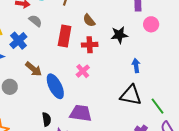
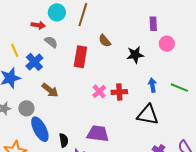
red cross: (90, 45) -> (119, 92), moved
blue ellipse: (55, 86) -> (40, 129), moved
green line: (158, 106) -> (179, 88), moved, turned -30

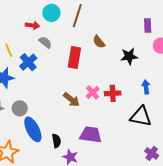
brown arrow: (50, 90) -> (71, 100), moved

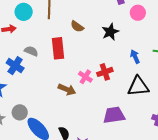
gray semicircle: (45, 42) -> (31, 51), moved
purple trapezoid: (91, 135) -> (114, 115), moved

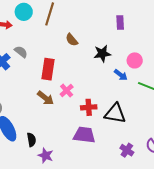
pink circle: (138, 13) -> (135, 60), moved
red rectangle: (58, 48) -> (48, 69), moved
blue arrow: (135, 57) -> (121, 75), moved, turned 136
red cross: (105, 72) -> (89, 107), moved

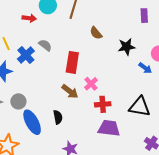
red cross: (89, 107) -> (103, 104), moved
black semicircle: (31, 140) -> (58, 117), moved

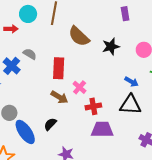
brown semicircle: (96, 33) -> (79, 36), size x1.6
blue arrow: (145, 68) -> (132, 82), moved
black semicircle: (58, 117) -> (50, 124), turned -120

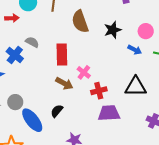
brown semicircle: (79, 36) -> (80, 22), turned 30
blue arrow: (132, 82) -> (135, 50), moved

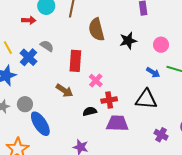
blue arrow: (135, 50) -> (153, 72), moved
brown arrow: (64, 83) -> (64, 91), moved
black semicircle: (57, 111) -> (90, 111), moved, turned 32

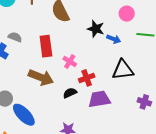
black star: (128, 41) -> (96, 29), moved, turned -30
blue arrow: (153, 72) -> (114, 39), moved
brown arrow: (64, 91) -> (41, 77), size x1.4

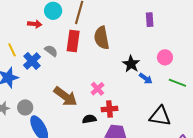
red rectangle: (46, 46) -> (73, 41), moved
black triangle: (123, 70) -> (160, 116), moved

